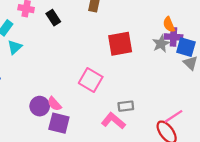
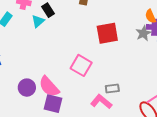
cyan triangle: (15, 47) -> (38, 21), moved
pink semicircle: (54, 104) -> (49, 87), size x1.6
purple circle: (40, 106) -> (27, 88), moved

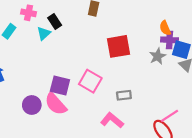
gray star: (143, 33) -> (158, 56), moved
gray rectangle: (112, 89) -> (124, 95), moved
purple square: (53, 104) -> (60, 85), moved

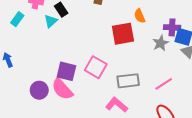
orange semicircle: (165, 28) -> (140, 16), moved
gray rectangle: (124, 95) -> (128, 81), size x1.5
pink line: (169, 116) -> (164, 84), moved

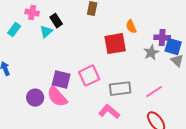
pink square: (96, 67) -> (89, 76), turned 35

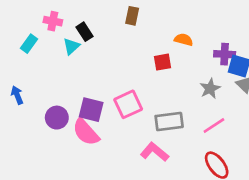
orange semicircle: (131, 27) -> (184, 40), turned 128
red square: (115, 44) -> (162, 62), size x0.6
gray star: (151, 53) -> (210, 88), moved
purple circle: (35, 98) -> (57, 118), moved

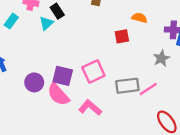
pink line: (214, 125) -> (148, 89), moved
pink L-shape: (155, 152) -> (90, 108), moved

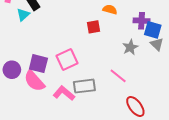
gray rectangle: (127, 86) -> (84, 86), moved
pink line: (148, 89) -> (118, 76), turned 72

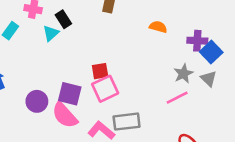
red square: (94, 27) -> (100, 71), moved
blue square: (153, 30) -> (211, 52), turned 30
gray triangle: (157, 44) -> (209, 79), moved
pink line: (118, 76) -> (177, 98), moved, turned -66

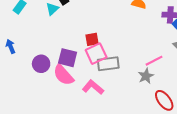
gray star: (183, 74) -> (146, 76), moved
gray rectangle: (127, 122) -> (108, 64), moved

